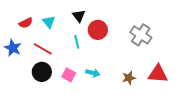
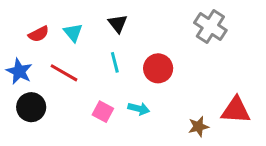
red circle: (98, 30) -> (158, 68), moved
gray cross: (141, 35) -> (210, 27), moved
black circle: (42, 72) -> (31, 107), moved
brown star: (129, 78) -> (198, 127), moved

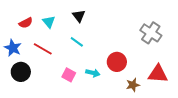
gray cross: (210, 27) -> (151, 33), moved
cyan line: (115, 62) -> (77, 42), turned -40
red circle: (158, 68) -> (117, 62), moved

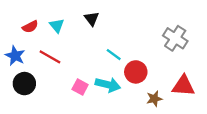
cyan line: (77, 42) -> (114, 55), moved
cyan arrow: (93, 73) -> (108, 85), size x1.5

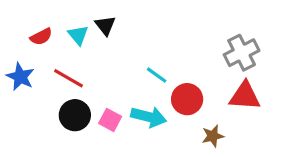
black triangle: (92, 19) -> (105, 25), moved
gray cross: (175, 38) -> (242, 53), turned 30
black circle: (24, 84) -> (75, 115), moved
red triangle: (183, 86) -> (245, 96), moved

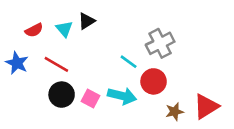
black triangle: (105, 25) -> (87, 21), turned 36
gray cross: (242, 53) -> (160, 43), moved
red triangle: (245, 96) -> (206, 106), moved, turned -36

